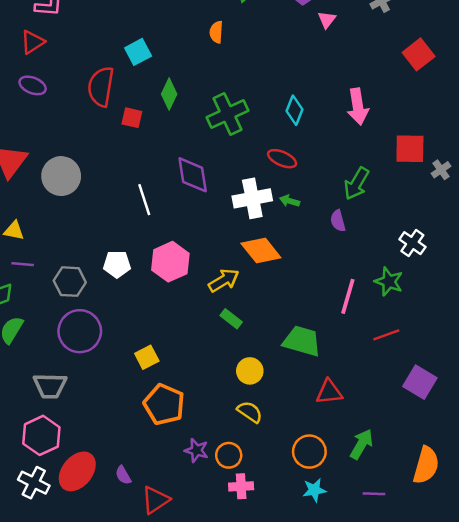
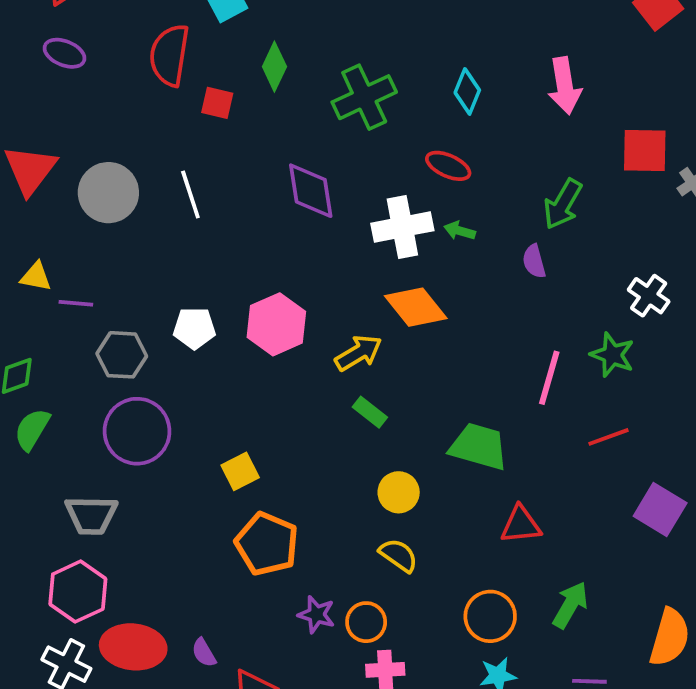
white line: (144, 200) -> (190, 194), moved
purple line: (23, 264) -> (76, 303), moved
red ellipse: (77, 471) -> (133, 647), turned 57

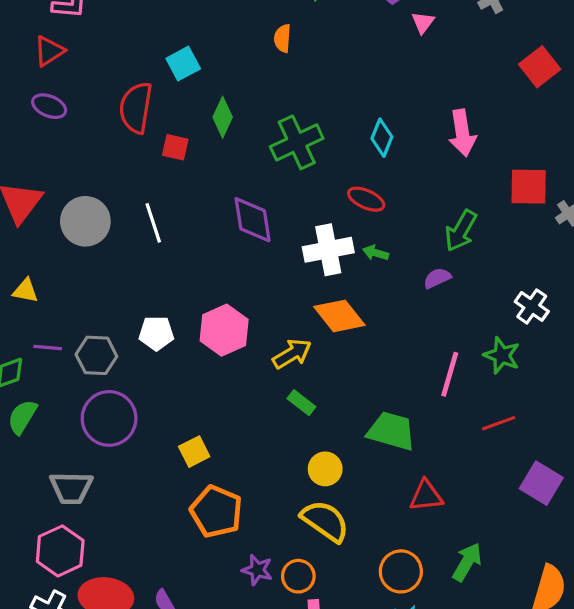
purple semicircle: (534, 261) -> (437, 278), turned 80
purple line: (76, 303) -> (48, 347), moved
yellow semicircle: (399, 555) -> (325, 521), size x1.5

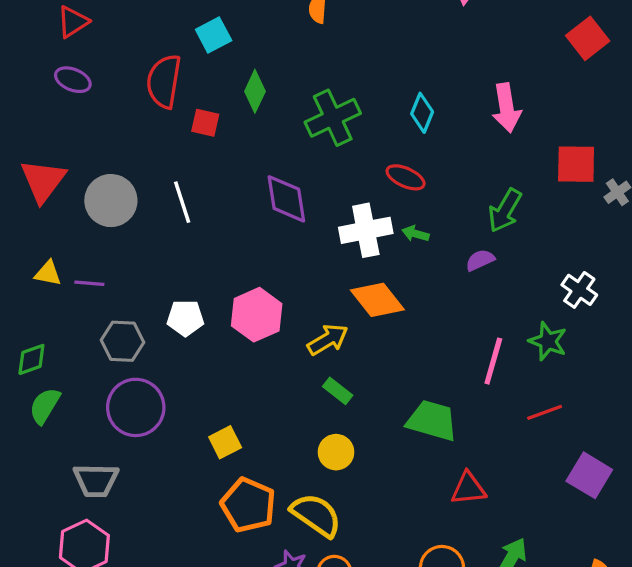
purple line: (48, 347) -> (89, 283), moved
yellow circle: (325, 469) -> (336, 452), moved
yellow semicircle: (325, 521) -> (316, 515), moved

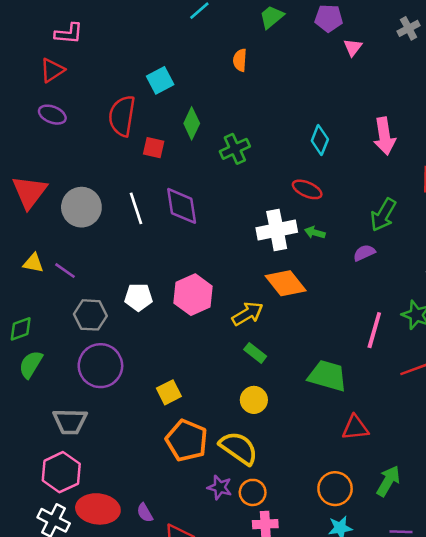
green cross: (333, 118) -> (235, 149), moved, size x0.7
purple diamond: (286, 199) -> (182, 206), moved
purple line: (89, 283) -> (65, 271), turned 30

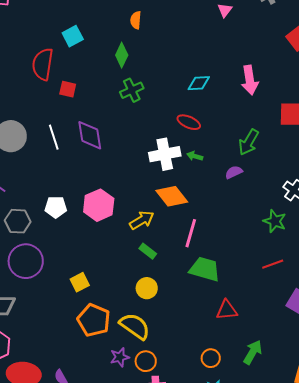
green diamond: (192, 123) -> (122, 55), moved
cyan diamond: (320, 140) -> (199, 83), turned 65
pink line: (374, 330) -> (191, 233), moved
purple star: (220, 487) -> (120, 357), turned -30
orange circle: (335, 489) -> (211, 358), size x0.7

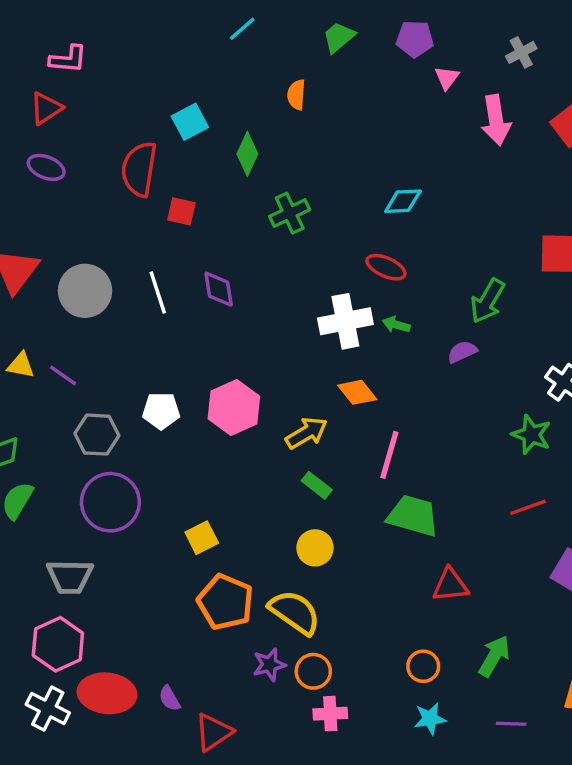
green diamond: (122, 55) -> (247, 154), moved
pink arrow: (250, 80) -> (496, 120), moved
purple diamond: (90, 135) -> (219, 289), size x0.7
orange diamond: (172, 196) -> (357, 392), size x0.7

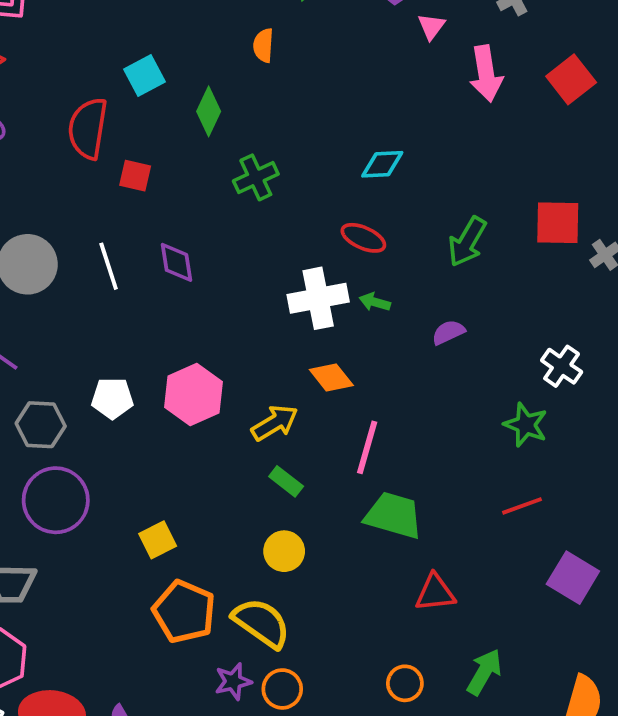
green arrow: (487, 301) -> (467, 242), moved

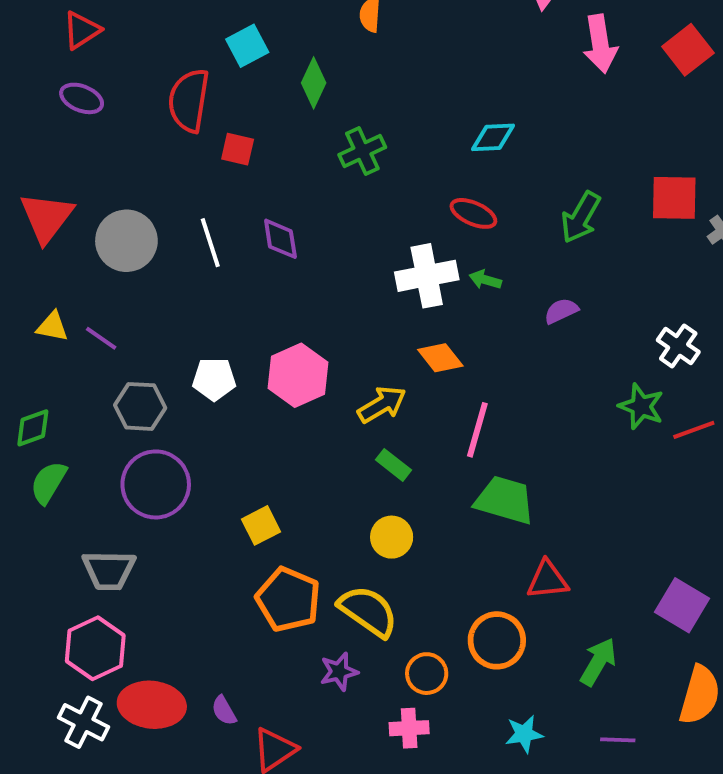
red line: (522, 506) -> (694, 430), moved
purple square: (573, 578) -> (682, 605), moved
orange circle: (405, 683) -> (497, 640), moved, size x1.5
orange circle: (282, 689) -> (427, 674), moved

